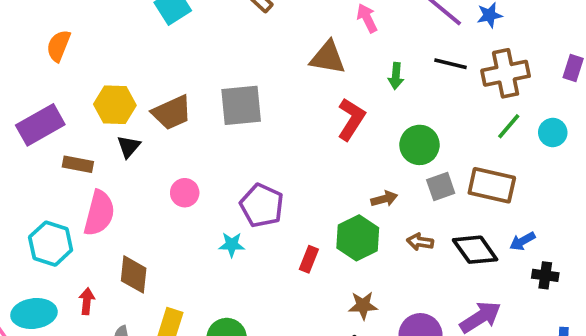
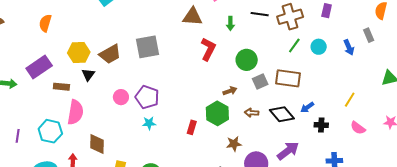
purple pentagon: (262, 205) -> (147, 97), moved
brown star: (363, 305) -> (234, 144), moved

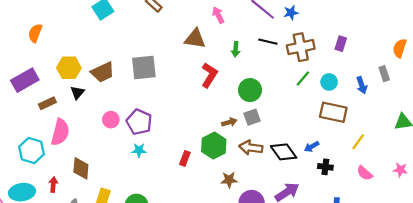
brown rectangle: (288, 78) -> (333, 112), moved
gray square: (260, 81) -> (252, 117), moved
brown rectangle: (61, 87) -> (47, 103), turned -35
brown arrow: (252, 113) -> (251, 148), size x1.5

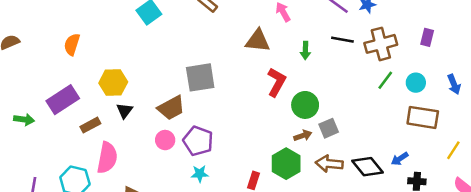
brown trapezoid: (103, 72) -> (171, 108), moved
green circle: (250, 90) -> (305, 105), moved

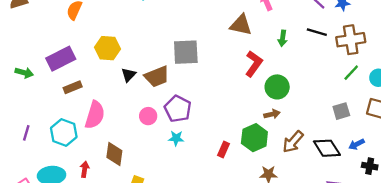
black triangle: (125, 111) -> (129, 75), moved
brown rectangle: (90, 125) -> (73, 87), moved
gray square: (329, 128) -> (341, 111), moved
pink circle: (165, 140) -> (148, 116), moved
brown arrow: (329, 164) -> (293, 142), turned -60

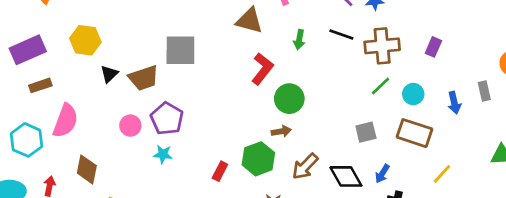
blue arrow: (356, 144) -> (382, 174), turned -35

